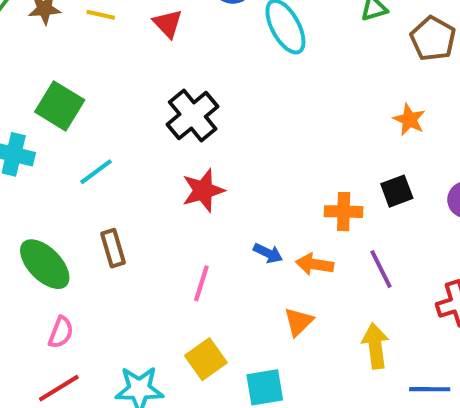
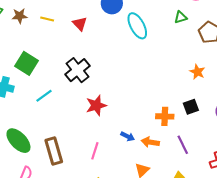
black cross: (193, 115) -> (78, 70), moved
brown rectangle: (113, 248) -> (54, 151), moved, size x1.5

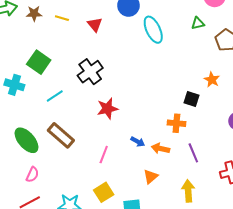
black square: (191, 107) -> (191, 99), moved, turned 35
brown rectangle: (54, 151) -> (61, 135), moved, turned -36

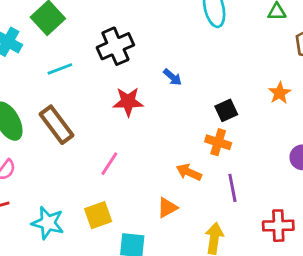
black square: (191, 99) -> (226, 110), moved, turned 35
blue arrow: (138, 142) -> (172, 77), moved

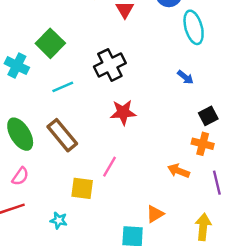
blue arrow: (172, 77) -> (185, 77), moved
orange triangle: (167, 208) -> (155, 214), moved
yellow square: (98, 215) -> (82, 188), moved, turned 30
cyan star: (48, 223) -> (59, 220), size x0.6

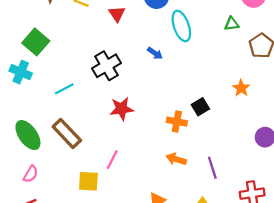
green square: (50, 43) -> (36, 42), moved
blue arrow: (185, 77) -> (155, 53), moved
orange cross: (203, 144) -> (177, 122), moved

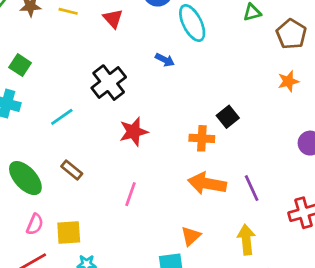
green square: (36, 42) -> (20, 65), size x0.7
orange star: (241, 88) -> (288, 81), moved, turned 30
brown rectangle: (67, 133) -> (72, 170), size x0.6
orange arrow: (176, 159) -> (207, 184), size x1.5
yellow square: (88, 181) -> (69, 232), moved

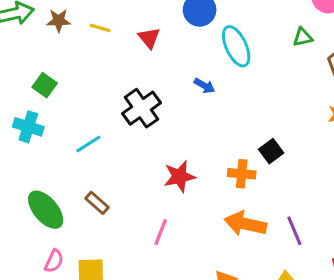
red star: (134, 132) -> (179, 176), moved

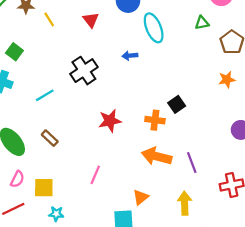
yellow line: (100, 28) -> (49, 19), moved, turned 40
blue arrow: (204, 86) -> (130, 56), turned 144
pink line: (161, 232) -> (95, 175), moved

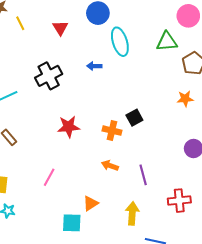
green triangle: (202, 23) -> (167, 42), size x1.5
orange arrow: (157, 156) -> (110, 166), size x0.6

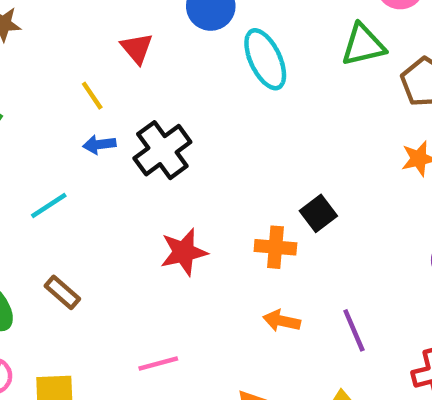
yellow line: (20, 23) -> (92, 96), moved
blue arrow: (94, 66) -> (99, 145), moved
black cross: (49, 76) -> (162, 150), moved
pink line: (49, 177) -> (158, 363), turned 54

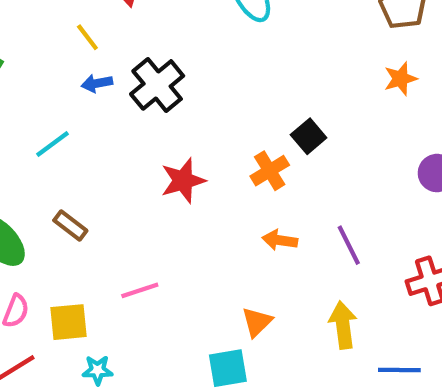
orange cross: (275, 247) -> (270, 171), turned -33
pink line: (158, 363) -> (140, 290), moved

